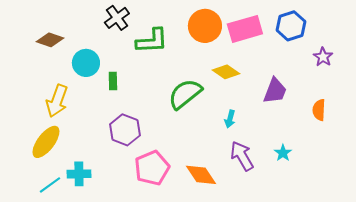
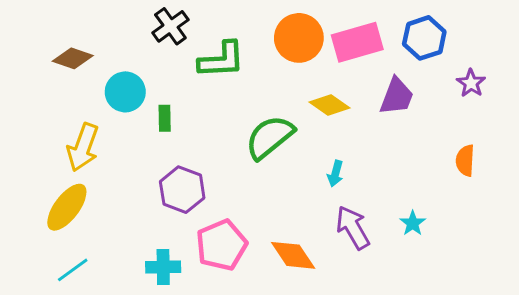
purple trapezoid: (275, 91) -> (397, 96), moved
cyan cross: (79, 174) -> (163, 267), moved

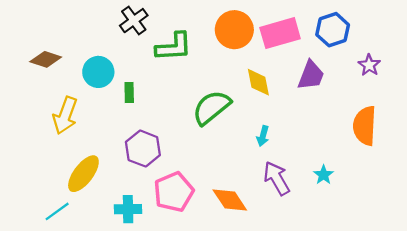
brown diamond: (73, 58) -> (46, 59), moved
yellow diamond: (330, 105) -> (258, 82), turned 44
orange semicircle: (465, 160) -> (365, 126), size x1.6
yellow ellipse: (67, 207) -> (83, 174), moved

